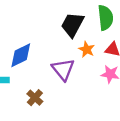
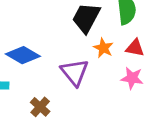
blue diamond: (21, 55) -> (23, 55), turned 56

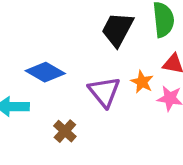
orange star: (103, 48) -> (142, 82), moved

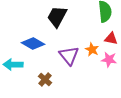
black trapezoid: (117, 29) -> (57, 17), moved

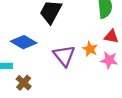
brown cross: (45, 80) -> (24, 83), moved

